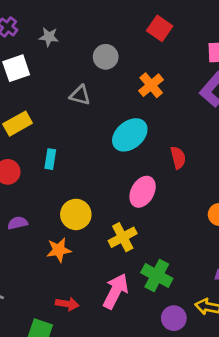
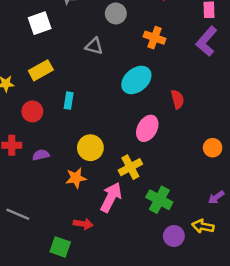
orange cross: (151, 85) -> (155, 38), turned -30
pink arrow: (116, 291) -> (111, 197), moved

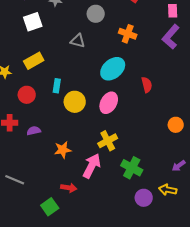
pink ellipse: (147, 128) -> (109, 103), moved
yellow circle: (90, 148) -> (75, 102), moved
green square: (60, 247) -> (50, 207), turned 36

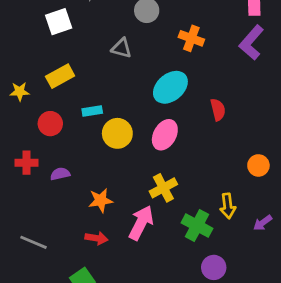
cyan rectangle: (57, 86) -> (92, 111), turned 72
red arrow: (69, 188) -> (96, 238), moved
yellow arrow: (168, 190) -> (228, 206), moved, turned -108

